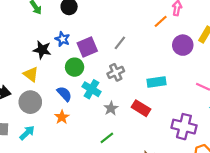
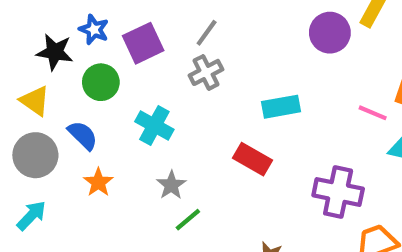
green circle: (75, 67) -> (101, 82), moved
gray cross: (116, 72) -> (206, 72), moved
blue semicircle: (64, 94) -> (83, 135), moved
gray star: (111, 108) -> (171, 185), moved

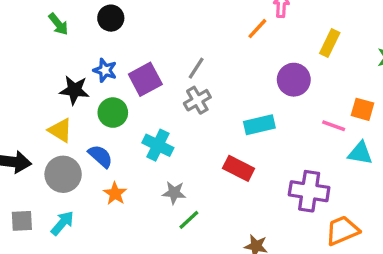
purple circle: (330, 33) -> (294, 80), moved
gray star: (171, 185) -> (174, 193), turned -30

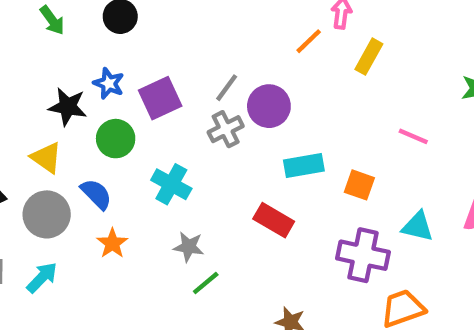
yellow rectangle: (330, 43) -> (369, 57), moved
purple circle: (294, 80) -> (269, 106), moved
orange square: (363, 109) -> (359, 185), moved
pink line: (334, 126) -> (413, 136), moved
cyan triangle: (360, 153) -> (418, 226), moved

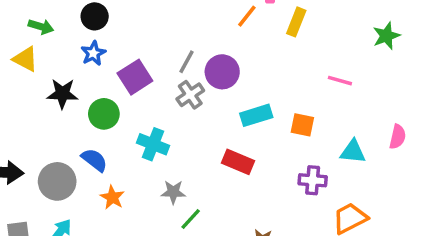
green arrow: (52, 20) -> (41, 27), turned -30
blue star: (109, 83) -> (93, 53), moved, turned 30
yellow triangle: (46, 158) -> (25, 59), moved
purple cross: (363, 255) -> (313, 180), size x0.7

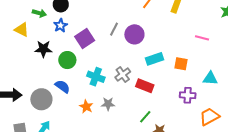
green arrow: (41, 27) -> (39, 13), moved
gray cross: (190, 95) -> (123, 75), moved
orange star: (112, 197) -> (86, 107), moved
green line: (191, 219) -> (145, 117), moved

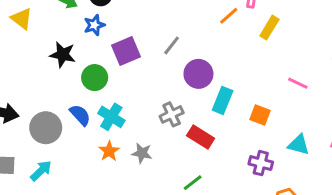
yellow triangle: (22, 30) -> (22, 19), moved
purple circle: (134, 34) -> (198, 74), moved
cyan rectangle: (155, 59) -> (223, 100), turned -60
cyan cross: (96, 77) -> (111, 117), moved

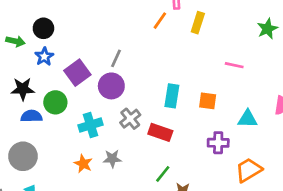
purple circle: (198, 74) -> (111, 86), moved
blue semicircle: (80, 115) -> (31, 116), moved, turned -35
cyan cross: (111, 117) -> (91, 125), moved, turned -35

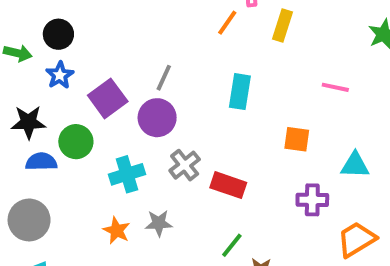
cyan rectangle: (172, 96) -> (240, 92), moved

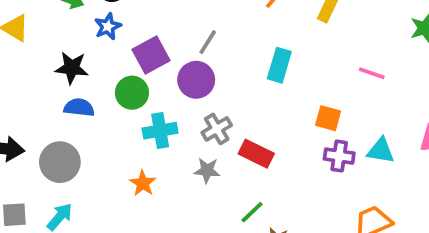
green circle: (76, 142) -> (132, 93), moved
purple cross: (312, 200) -> (339, 156), moved
gray star: (159, 223) -> (207, 170), moved

